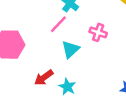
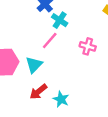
cyan triangle: (70, 49) -> (34, 65), moved

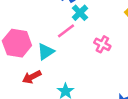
red arrow: (38, 92) -> (32, 77), moved

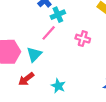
cyan cross: (80, 13) -> (58, 15), turned 32

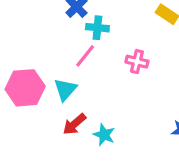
cyan cross: (58, 15) -> (97, 28), turned 32
red arrow: (26, 79) -> (74, 124), moved

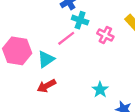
pink cross: (137, 62) -> (105, 35), moved
cyan star: (104, 135) -> (100, 90), moved

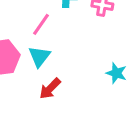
pink line: (66, 38) -> (41, 24), moved

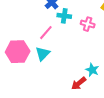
red arrow: (50, 89) -> (79, 83), moved

